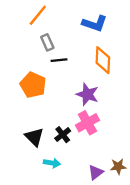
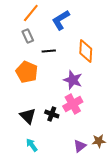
blue L-shape: (95, 23) -> (61, 20), moved, turned 130
gray rectangle: (47, 42) -> (28, 36), moved
black cross: (63, 135) -> (52, 114), turned -32
cyan arrow: (52, 163) -> (32, 145), moved, turned -136

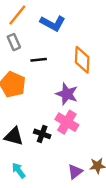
blue L-shape: (61, 20) -> (53, 23), turned -120
pink cross: (73, 104) -> (67, 122), turned -30
black triangle: (28, 116) -> (14, 136), turned -30

